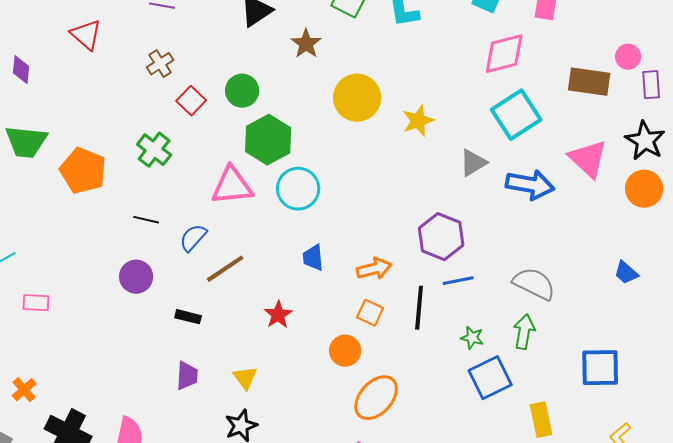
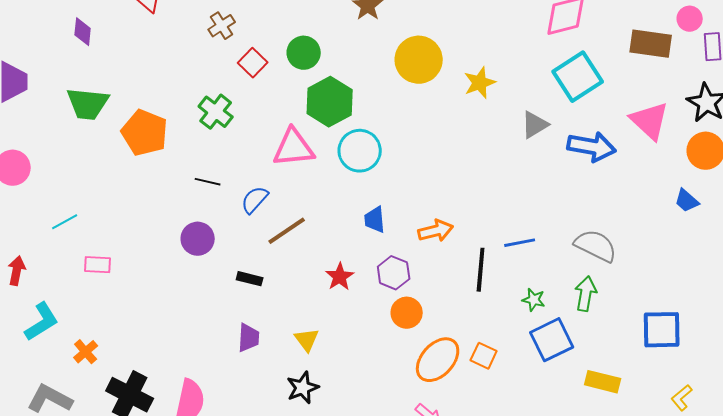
purple hexagon: (441, 237) -> (394, 273), moved, size x0.7
blue trapezoid: (626, 273) -> (687, 201), moved
orange square: (370, 313) -> (484, 356), moved
yellow rectangle: (541, 420) -> (603, 382), turned -64

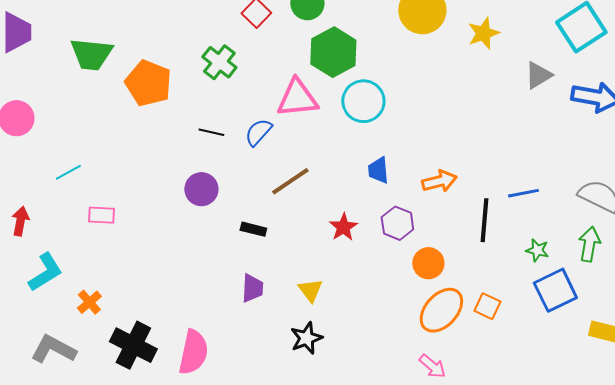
blue semicircle: (255, 200) -> (258, 132), moved
orange circle: (407, 313) -> (428, 263), moved

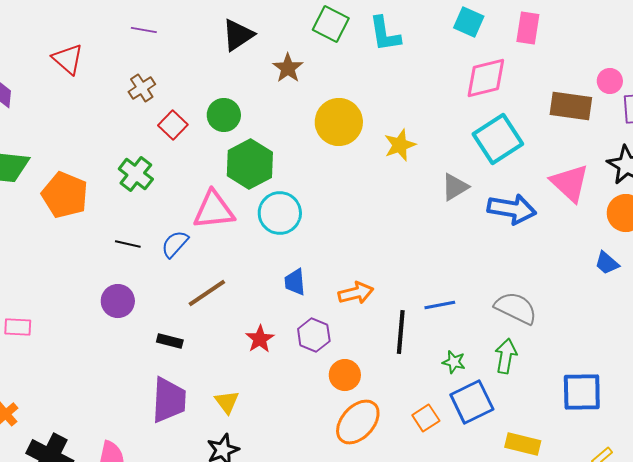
purple trapezoid: (252, 288) -> (169, 400), size x1.6
orange square: (487, 306) -> (426, 418), moved, turned 32

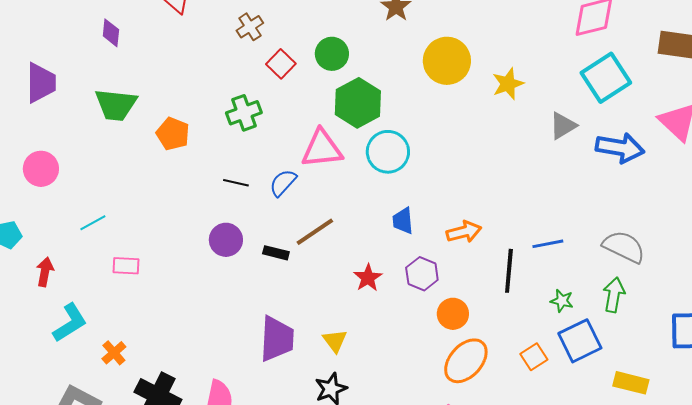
green cross: (136, 174) -> (244, 113), turned 32
orange pentagon: (65, 195) -> (173, 134), size x0.7
black rectangle: (170, 341) -> (276, 253), moved

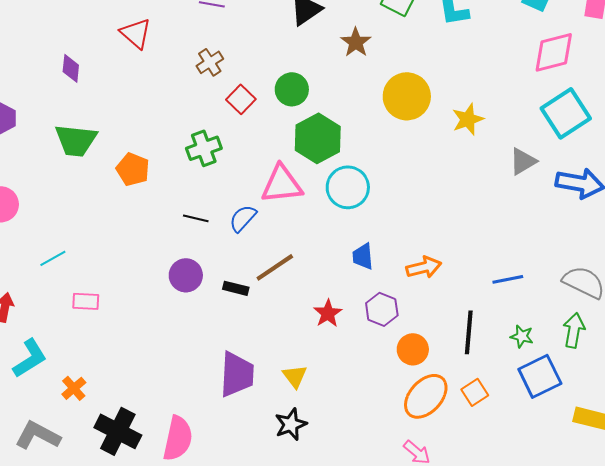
black line: (509, 271) -> (469, 332), moved
orange square: (534, 357) -> (475, 392), moved

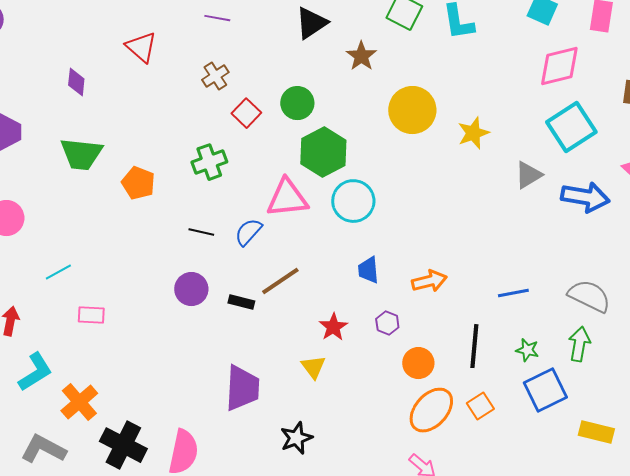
purple hexagon: (382, 309) -> (387, 323), size x0.7
yellow triangle: (295, 376) -> (313, 367), moved
orange cross: (74, 388) -> (79, 402), size x1.5

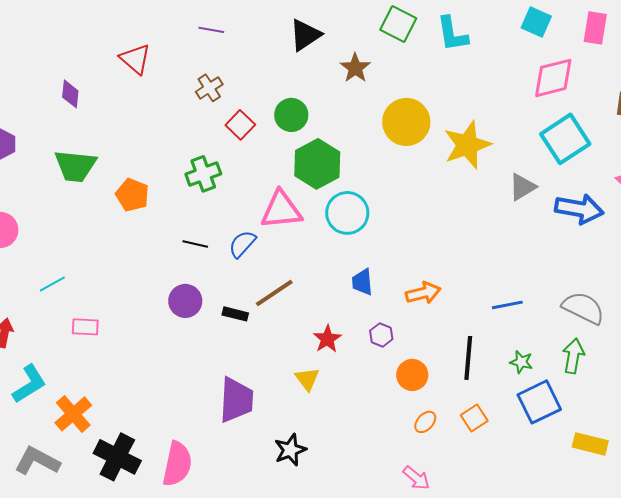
yellow star: (473, 133) -> (467, 145), size x1.5
orange ellipse: (431, 410) -> (425, 422), size x0.5

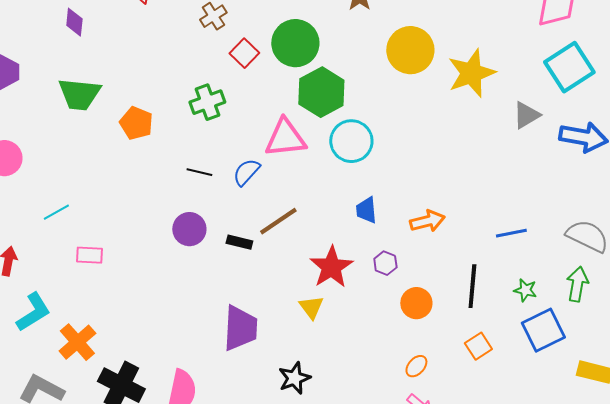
green circle: (291, 115) -> (295, 43), size x1.4
red star: (327, 339) -> (331, 267), size x1.5
orange ellipse: (425, 422) -> (416, 366), moved

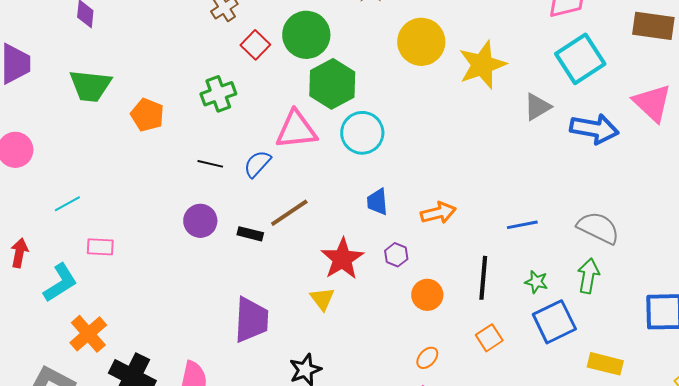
cyan L-shape: (33, 312) -> (60, 283), moved

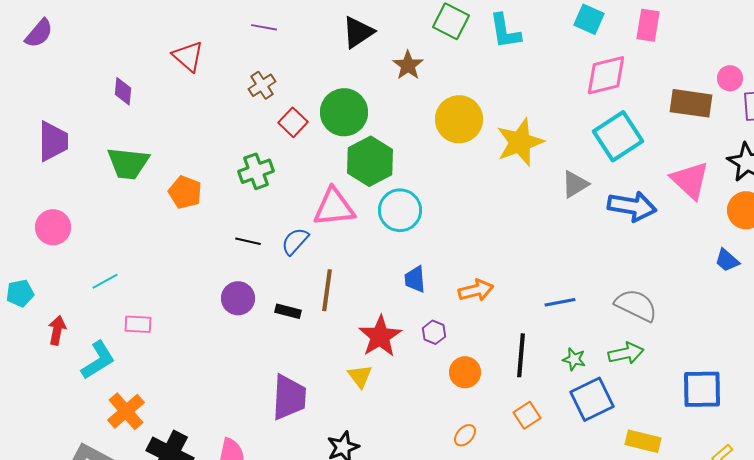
brown line: (289, 213) -> (327, 290), turned -48
green arrow: (588, 276) -> (626, 353), turned 68

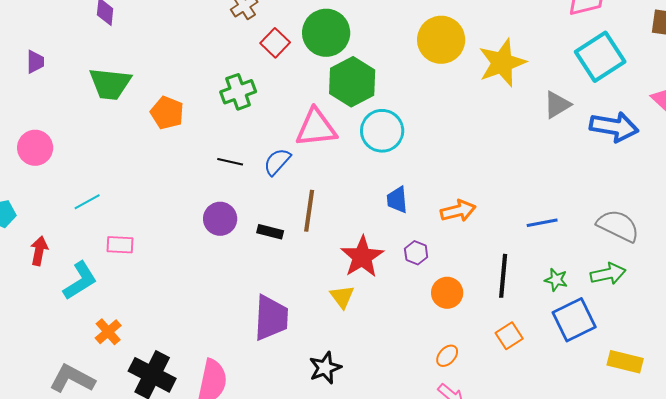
purple trapezoid: (53, 141) -> (35, 62), size x0.6
orange cross: (126, 411) -> (108, 332), size x0.7

